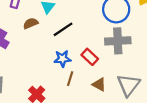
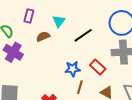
black line: (63, 29) -> (83, 35), moved

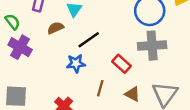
black line: (83, 35) -> (89, 40), moved
blue star: (73, 69) -> (76, 63), moved

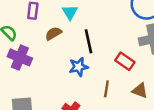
black line: (89, 40) -> (89, 41), turned -60

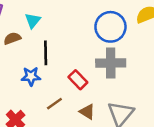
brown line: (106, 89) -> (54, 104), turned 35

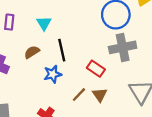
brown semicircle: (12, 38) -> (32, 52), moved
brown triangle: (87, 112) -> (100, 95), moved, turned 35

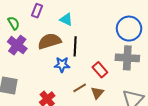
cyan triangle: (44, 23) -> (66, 19), turned -48
brown semicircle: (32, 52) -> (49, 41), size x1.6

